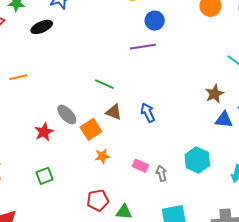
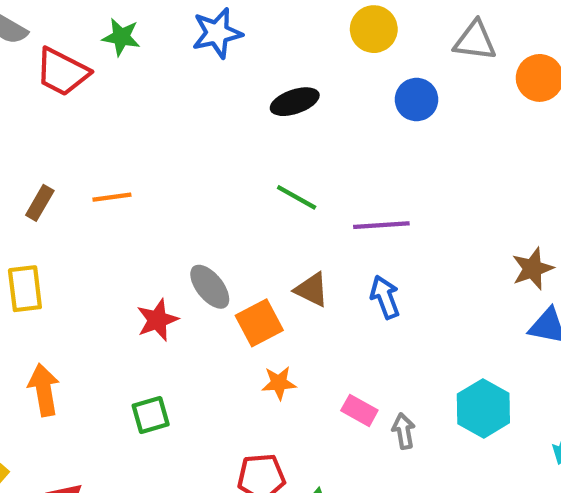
black ellipse: (42, 27) -> (295, 102), moved
purple line: (143, 47) -> (381, 225), moved
green line: (104, 84) -> (297, 197), moved

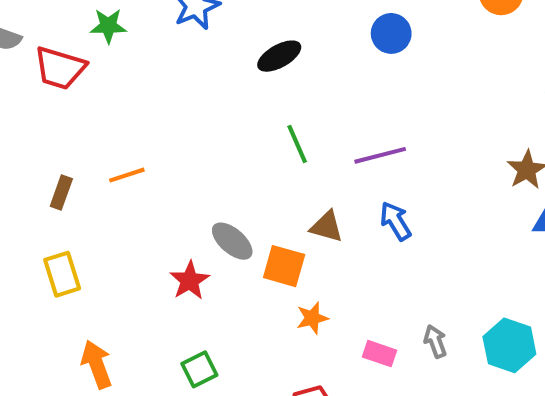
green line: (297, 197) -> (297, 144), turned 48
orange square: (259, 323) -> (284, 266), turned -36
cyan hexagon: (483, 408) -> (509, 345), moved
pink rectangle: (359, 410) -> (380, 354), moved

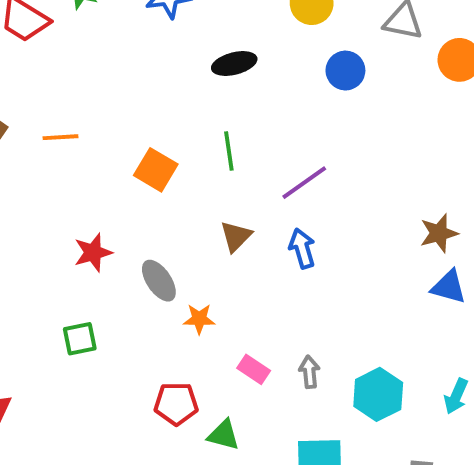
purple line: (380, 155) -> (304, 183), turned -36
brown triangle: (327, 227) -> (236, 236), turned 44
gray ellipse: (232, 241) -> (159, 281), moved
orange square: (284, 266) -> (156, 170), moved

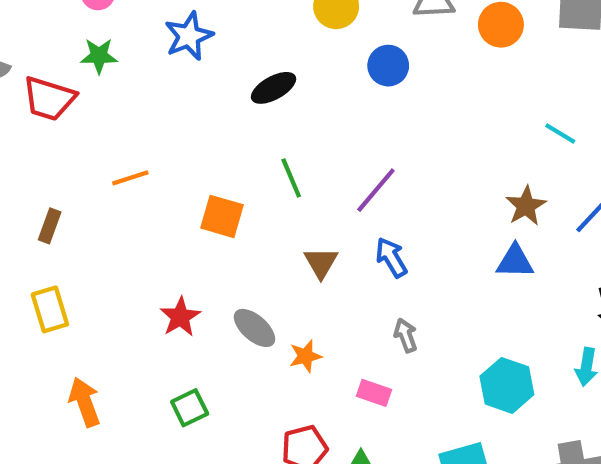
orange line: (60, 137) -> (130, 178), moved
blue triangle: (449, 287) -> (515, 261), moved
gray arrow: (309, 372) -> (406, 335), moved

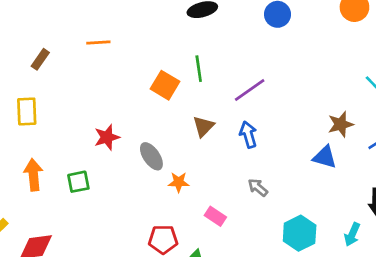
orange square: (222, 216) -> (165, 85), moved
gray arrow: (406, 335) -> (258, 187), moved, turned -45
green square: (190, 408) -> (78, 182), moved

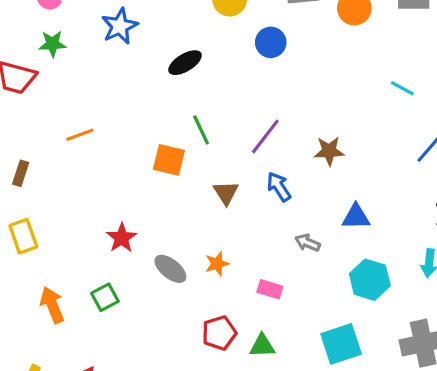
brown star: (341, 124) -> (329, 151), moved, turned 30
gray ellipse: (151, 156) -> (170, 269), moved
blue triangle: (325, 157) -> (356, 217), moved

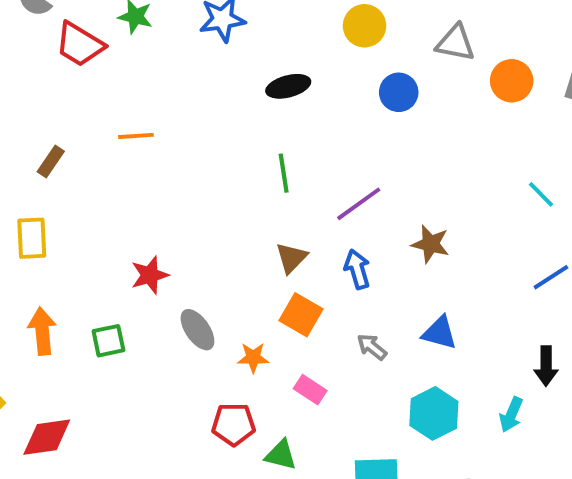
orange square: (169, 160) -> (301, 315), moved
orange star: (217, 264) -> (253, 358), moved

